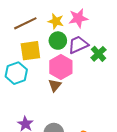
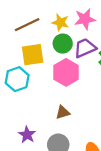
brown triangle: (55, 85) -> (63, 112), moved, turned 32

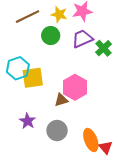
green circle: (63, 44) -> (51, 36), moved
yellow square: (33, 55) -> (33, 78), moved
pink hexagon: (66, 72) -> (75, 87), moved

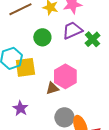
green circle: (51, 36) -> (42, 37), moved
gray circle: (57, 131) -> (64, 117), moved

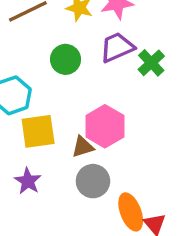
yellow square: (25, 67) -> (38, 131), moved
gray circle: (64, 117) -> (93, 181), moved

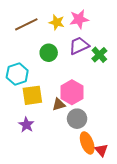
gray circle: (93, 181) -> (77, 119), moved

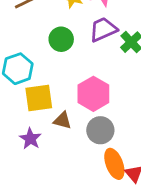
brown triangle: (59, 104) -> (63, 120), moved, turned 32

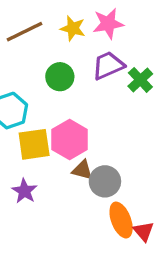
pink hexagon: (93, 94) -> (70, 139), moved
brown triangle: (63, 120) -> (82, 170), moved

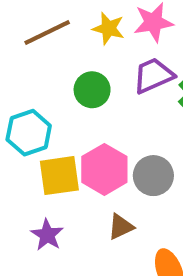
brown triangle: (82, 170) -> (121, 227), moved, turned -40
gray circle: (105, 181) -> (153, 176), moved

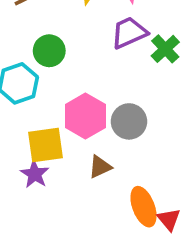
green circle: (92, 90) -> (49, 51), moved
yellow square: (59, 176) -> (46, 145), moved

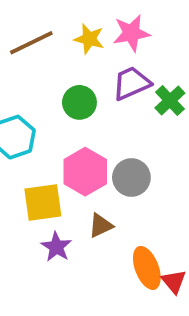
green circle: (49, 51) -> (79, 102), moved
purple star: (35, 174) -> (56, 247), moved

